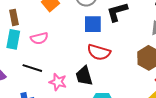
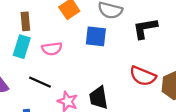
blue square: (93, 24) -> (96, 36), moved
red semicircle: (99, 52) -> (143, 76), moved

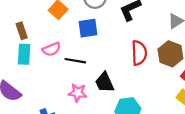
red semicircle: (143, 76) -> (139, 53), turned -100
black line: (40, 82) -> (75, 61), moved

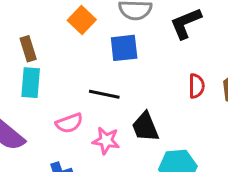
pink semicircle: (52, 49) -> (69, 123), moved
red semicircle: (139, 53) -> (197, 86), size x0.7

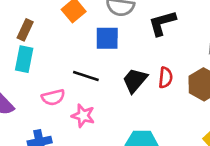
brown rectangle: (28, 49) -> (25, 30), turned 36
black trapezoid: (145, 127) -> (135, 80), moved, turned 56

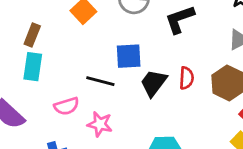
blue square: (107, 38) -> (129, 56), moved

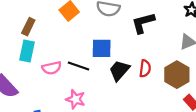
pink semicircle: (67, 106) -> (52, 68), moved

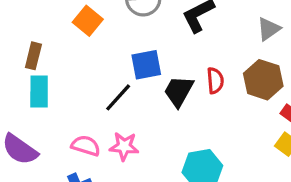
black line: (78, 66) -> (118, 97), turned -55
pink semicircle: (52, 68) -> (86, 146), moved, turned -138

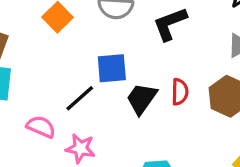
pink semicircle: (86, 146) -> (41, 127), moved

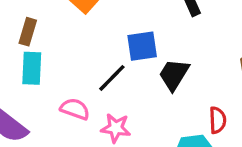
red semicircle: (180, 92) -> (218, 120), moved

